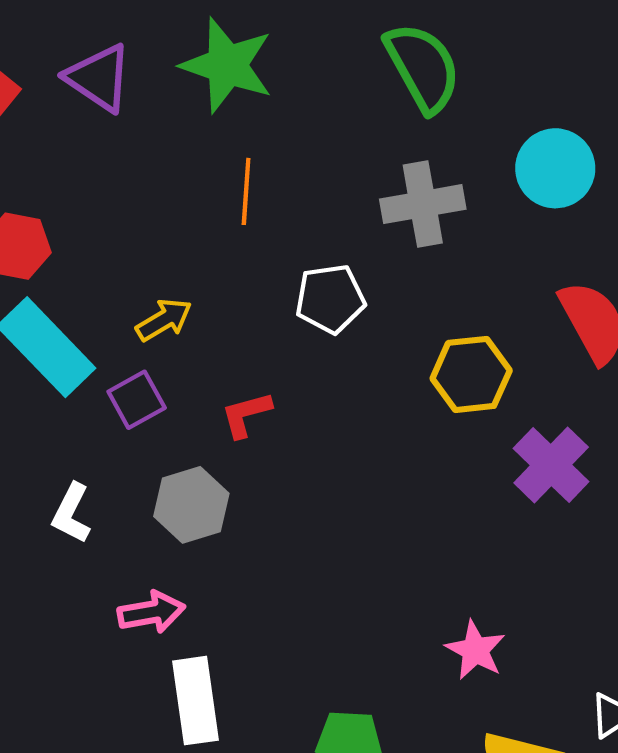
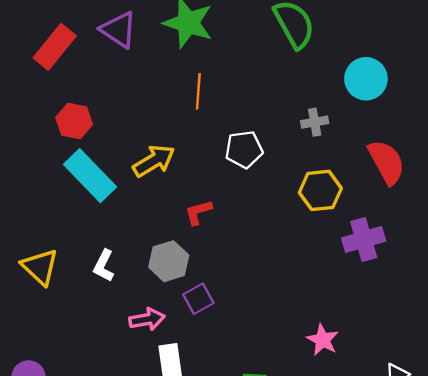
gray cross: (423, 204) -> (315, 122), moved, size x0.6
yellow arrow: (164, 320) -> (154, 161), size x1.4
purple square: (137, 400) -> (198, 299), moved
purple cross: (551, 465) -> (364, 239), turned 30

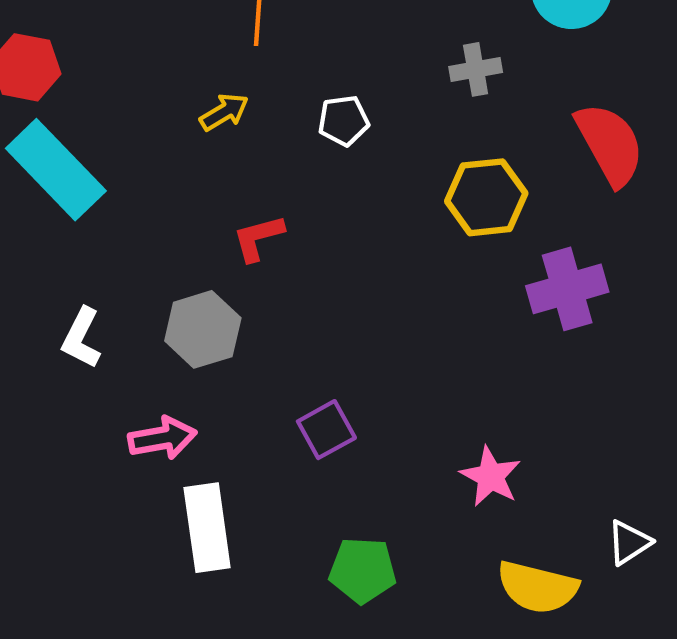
white pentagon: (244, 149) -> (343, 121), size x0.7
yellow arrow: (154, 161) -> (224, 112), moved, size x0.6
purple square: (198, 299) -> (326, 430), moved

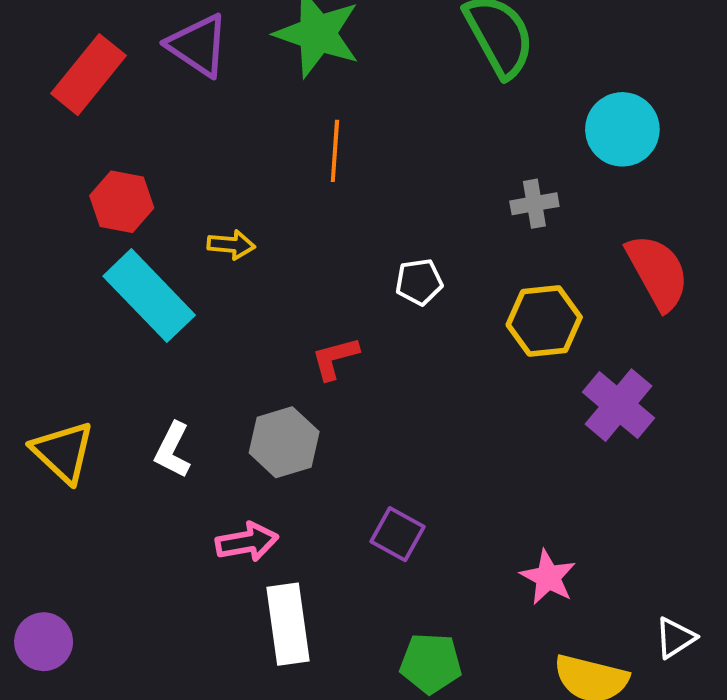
yellow arrow: (224, 112) -> (231, 245), moved, turned 36
white pentagon: (343, 121) -> (419, 282), moved
purple cross: (567, 289) -> (618, 405), turned -34
purple square: (326, 430) -> (398, 534), turned -32

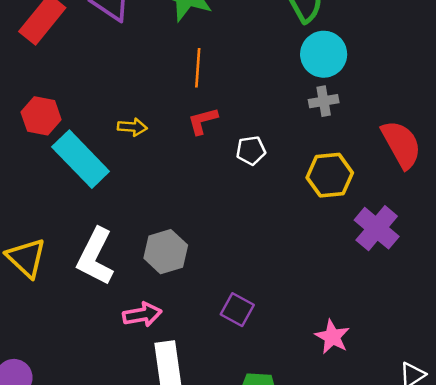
cyan circle: (622, 129) -> (324, 54), moved
red hexagon: (122, 202) -> (41, 116), moved
red L-shape: (335, 358) -> (203, 121), moved
white L-shape: (173, 450) -> (95, 257), size x1.6

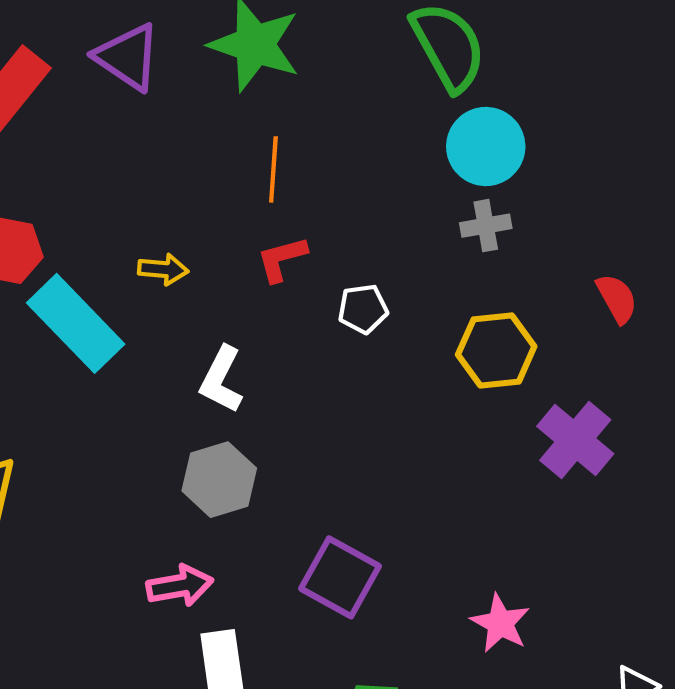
red semicircle: (401, 144) -> (617, 298), size x0.6
white L-shape: (95, 257) -> (221, 380), moved, size x0.7
purple square: (237, 310) -> (340, 577), size x1.4

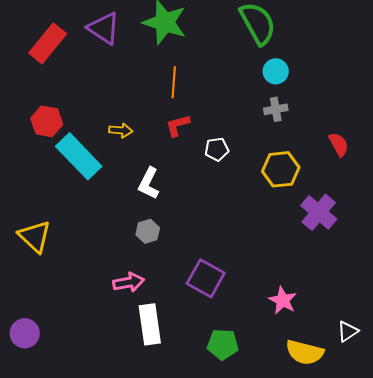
cyan circle: (486, 146) -> (276, 71), size x0.7
gray hexagon: (219, 480) -> (148, 231), size x0.7

